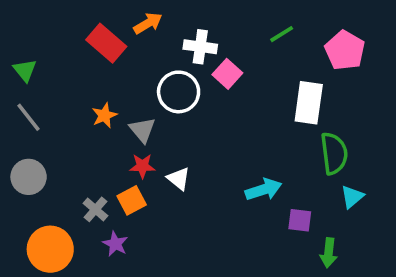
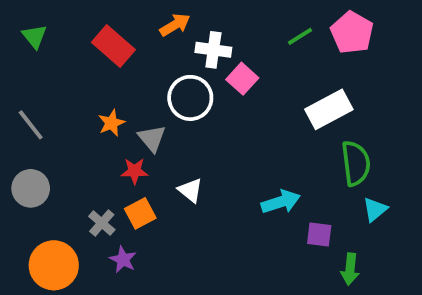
orange arrow: (148, 23) -> (175, 25), moved
pink pentagon: (345, 50) -> (352, 33), moved
green triangle: (25, 70) -> (34, 36), moved
white rectangle: (309, 103) -> (329, 109), turned 54
red star: (142, 166) -> (135, 171), moved

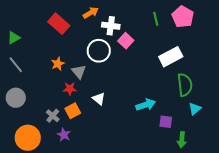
green triangle: (34, 36) -> (14, 38), moved, turned 40
green line: (300, 36) -> (156, 19), turned -72

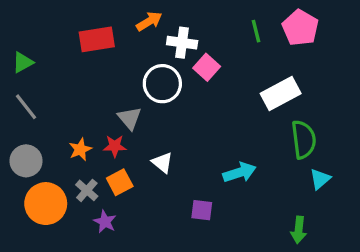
red rectangle: (59, 24) -> (97, 39), turned -50
orange star: (58, 64) -> (80, 149), moved
purple square: (166, 122) -> (202, 210), moved
orange circle: (28, 138) -> (46, 204), moved

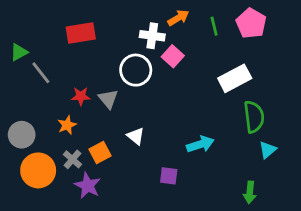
orange arrow: (149, 21) -> (178, 18), moved
gray line: (26, 107) -> (41, 73), moved
red star: (115, 146) -> (81, 96), moved
purple star: (105, 222) -> (88, 186), size x1.4

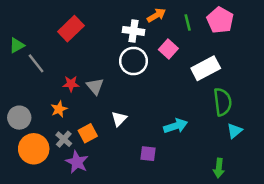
red rectangle: (81, 33) -> (71, 29), turned -35
pink square: (173, 56) -> (168, 49), moved
white circle: (136, 70) -> (134, 61), moved
white triangle: (136, 136) -> (119, 119), turned 35

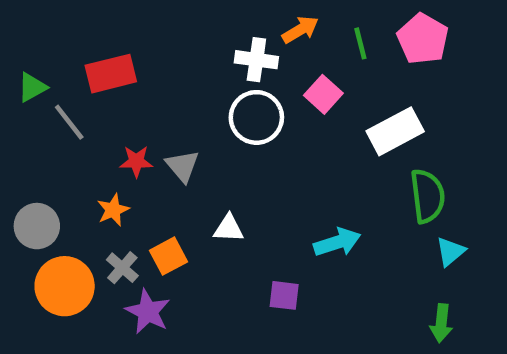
red rectangle: (71, 29) -> (111, 74), moved, turned 30
white triangle: (119, 119) -> (229, 228), turned 49
green arrow: (219, 168) -> (441, 323), moved

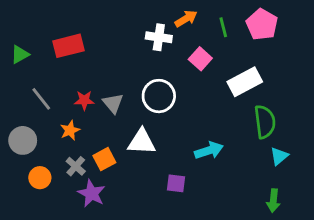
white circle: (256, 117) -> (159, 96), moved
gray line: (69, 122) -> (41, 99), moved
white triangle: (229, 228) -> (142, 142), size x1.5
orange circle: (65, 286) -> (40, 178), size x0.6

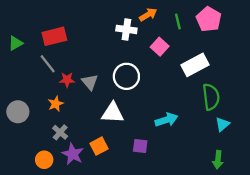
gray line: (41, 99) -> (48, 64), moved
orange square: (104, 159) -> (99, 146), moved
orange circle: (40, 178) -> (44, 160), moved

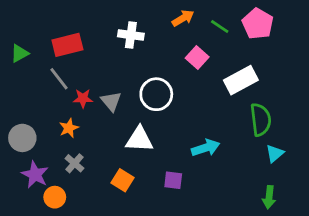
green line: (178, 21) -> (220, 27), turned -42
white cross: (126, 29) -> (131, 35), moved
orange square: (99, 146) -> (122, 180), turned -30
purple star: (73, 154) -> (35, 175), moved

